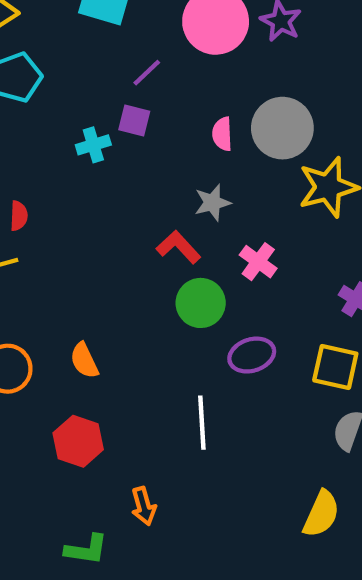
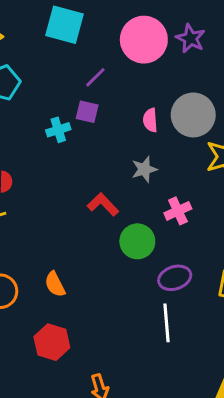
red L-shape: (178, 247) -> (103, 204), moved
pink cross: (258, 262) -> (178, 211), turned 30
white line: (202, 423) -> (167, 323), moved

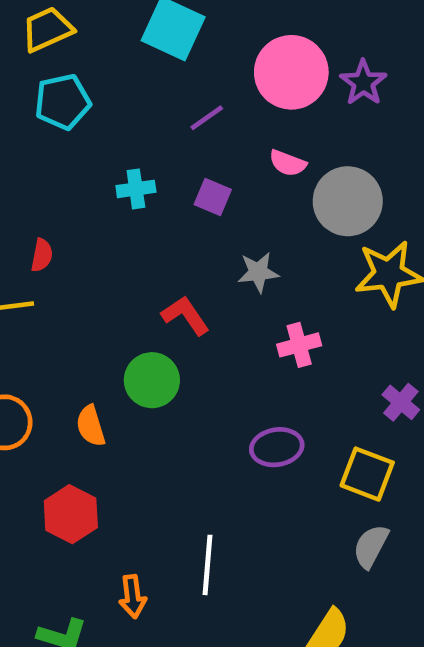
purple square: (87, 112) -> (213, 197), moved
pink semicircle: (150, 120) -> (288, 163), moved, turned -75
green circle: (137, 241) -> (152, 380), moved
white line: (167, 323) -> (208, 565), moved

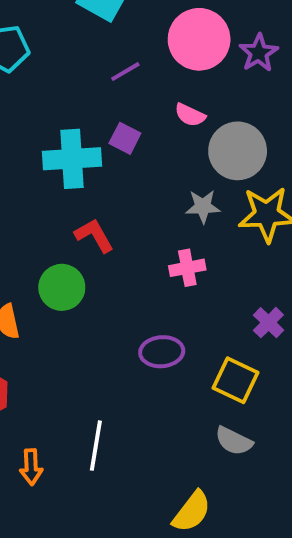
cyan cross: (136, 189) -> (72, 159), moved, size x1.8
gray star: (258, 272) -> (203, 206), moved
gray semicircle: (371, 546) -> (234, 441), turned -96

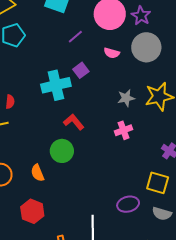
purple square: (125, 138) -> (81, 70), turned 35
gray circle: (238, 151) -> (146, 47), moved
purple ellipse: (162, 352) -> (128, 204), moved

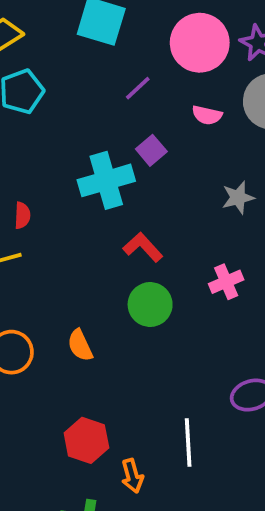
pink cross: (124, 130) -> (226, 282), moved
green circle: (62, 151) -> (150, 305), moved
red hexagon: (32, 211) -> (86, 440), moved

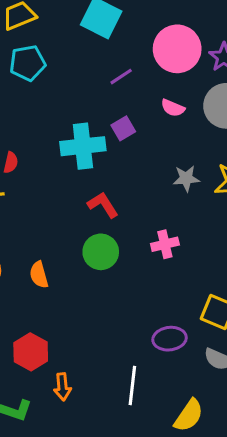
white line: (188, 442) -> (132, 385), moved

